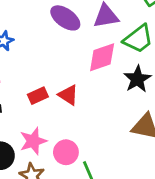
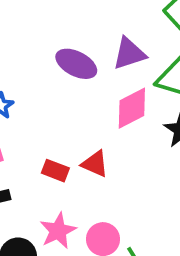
red rectangle: (38, 96) -> (55, 171), turned 54

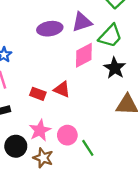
purple ellipse: (76, 64) -> (50, 29), turned -35

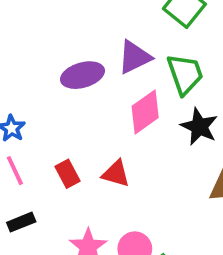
green trapezoid: (110, 36) -> (185, 74), turned -55
red rectangle: (38, 94) -> (67, 174), moved, turned 49

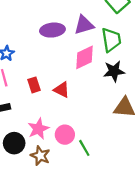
black star: (199, 127) -> (114, 71), turned 30

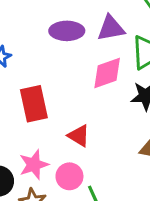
red rectangle: (34, 85) -> (34, 104), size x1.6
red triangle: (62, 90) -> (79, 136), moved

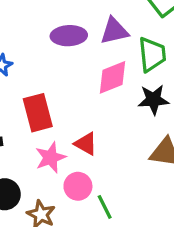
pink star: (34, 165) -> (51, 157), moved

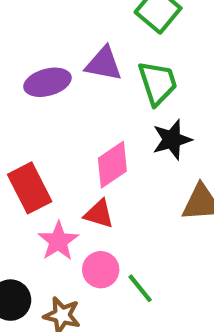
purple triangle: (114, 31) -> (104, 64), turned 36
pink diamond: (112, 77) -> (112, 165), moved

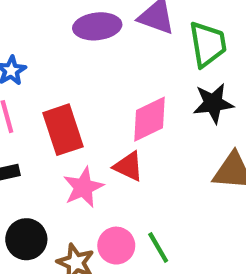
pink circle: (101, 270) -> (116, 246), moved

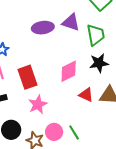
red triangle: (128, 166) -> (86, 95), moved

